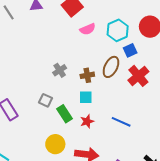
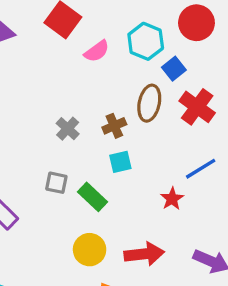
red star: (87, 121) -> (172, 199), moved
blue line: (121, 122) -> (201, 169), moved, turned -42

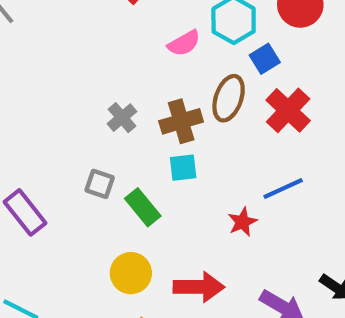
pink semicircle: (97, 51) -> (184, 43), moved
brown cross: (114, 126) -> (181, 121), size x1.4

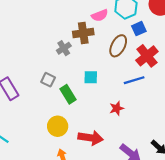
brown cross: (181, 121) -> (83, 33), moved
blue line: (283, 189) -> (134, 80), moved

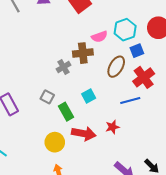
cyan square: (91, 77) -> (89, 96), turned -32
red arrow: (91, 138) -> (84, 134), moved

